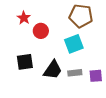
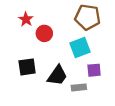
gray rectangle: (75, 73) -> (79, 87), moved
purple square: (96, 76) -> (94, 70), moved

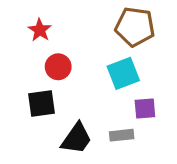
red circle: (44, 33) -> (58, 67), moved
black trapezoid: (57, 76) -> (77, 139), moved

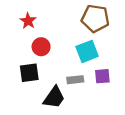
gray rectangle: (122, 135) -> (75, 80), moved

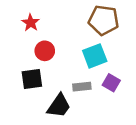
purple square: (102, 76) -> (111, 83), turned 35

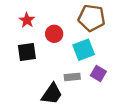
red circle: (45, 51) -> (54, 34), moved
black square: (32, 79) -> (27, 52), moved

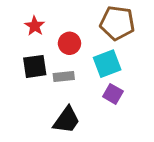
purple square: (98, 73) -> (113, 94), moved
gray rectangle: (72, 77) -> (64, 77), moved

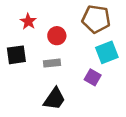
cyan square: (107, 64) -> (107, 52), moved
black square: (35, 66) -> (16, 55), moved

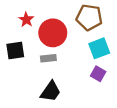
red circle: (57, 36) -> (53, 33), size x1.6
purple square: (93, 77) -> (98, 74), moved

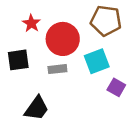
cyan square: (99, 48) -> (97, 61), moved
black trapezoid: (51, 91) -> (37, 108), moved

